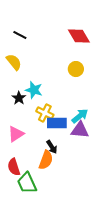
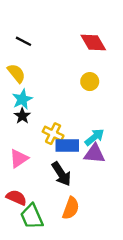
cyan star: (34, 90) -> (22, 99), moved, turned 30
black arrow: (52, 147) -> (61, 174), size x1.5
orange semicircle: (46, 160) -> (71, 208), moved
red semicircle: (14, 167) -> (16, 198), turned 132

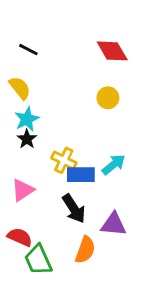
purple triangle: (94, 154) -> (114, 224), moved

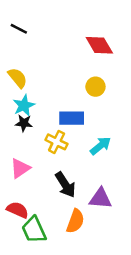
black line: (28, 50) -> (19, 29), moved
black star: (27, 139) -> (24, 123), turned -30
blue rectangle: (81, 175) -> (72, 118), moved

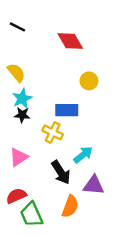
red diamond: (99, 45) -> (70, 41), moved
cyan arrow: (101, 146) -> (83, 155), moved
red semicircle: (18, 210) -> (16, 196), turned -48

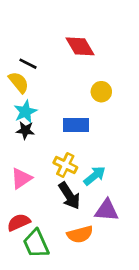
black line: (17, 27) -> (28, 64), moved
yellow cross: (53, 132) -> (65, 165), moved
orange semicircle: (70, 206) -> (80, 234), turned 55

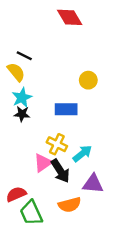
red diamond: (80, 46) -> (70, 17), moved
pink triangle: (21, 178) -> (43, 163), moved

